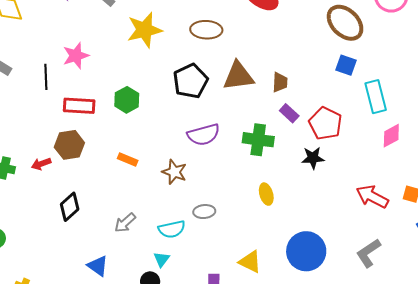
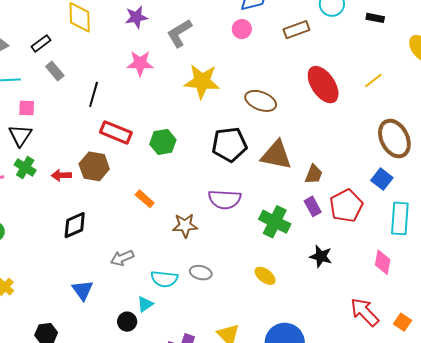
pink star: (76, 56) -> (140, 63), moved
red pentagon: (325, 123) -> (346, 206), moved
pink diamond: (391, 136) -> (383, 262), moved, turned -70
brown star: (174, 172) -> (185, 226), turned 30
yellow ellipse: (266, 194) -> (265, 276), turned -55

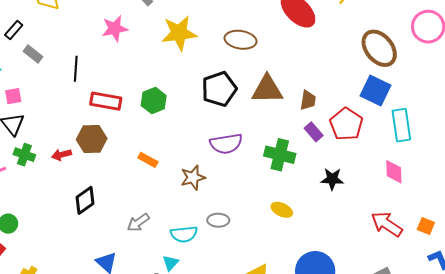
blue square: (382, 179) -> (375, 91), size x1.4

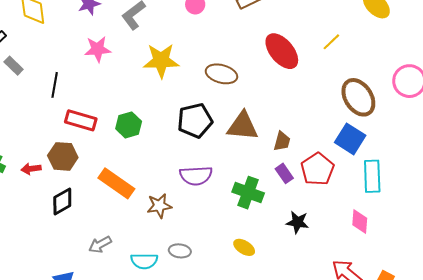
orange rectangle: (148, 160) -> (116, 183), size x1.8
black diamond: (85, 200) -> (62, 201), moved

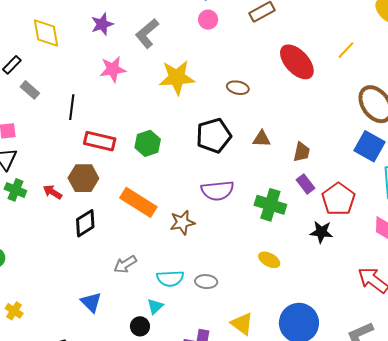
brown ellipse: (221, 74) -> (238, 88), size x0.7
brown triangle: (243, 126) -> (262, 139), size x0.6
red arrow: (31, 169) -> (52, 192), turned 42
red pentagon: (317, 169) -> (338, 199), moved
gray ellipse: (180, 251) -> (206, 282), moved

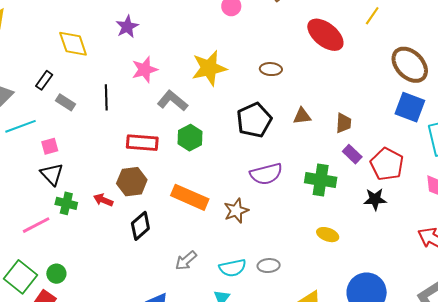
gray L-shape: (147, 33) -> (172, 101), moved, turned 88
black line: (72, 107) -> (106, 97), moved

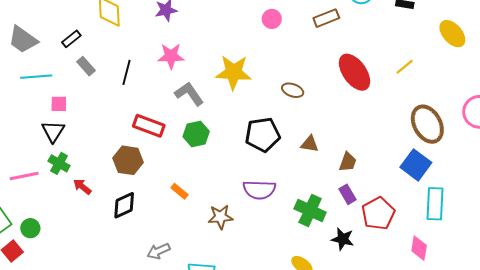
orange rectangle: (190, 197) -> (179, 191), size x0.5
black star: (375, 199) -> (343, 239), moved
red arrow: (103, 200) -> (82, 187), moved

